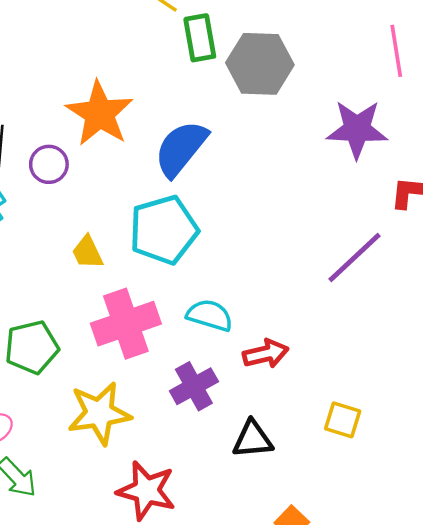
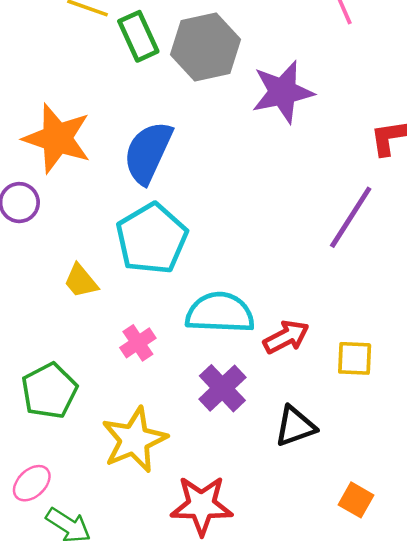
purple star: (357, 129) -> (283, 92), moved
cyan semicircle: (210, 315) -> (220, 313), size x1.4
pink cross: (126, 324) -> (138, 343), size x0.5
yellow square: (343, 420) -> (355, 358), moved

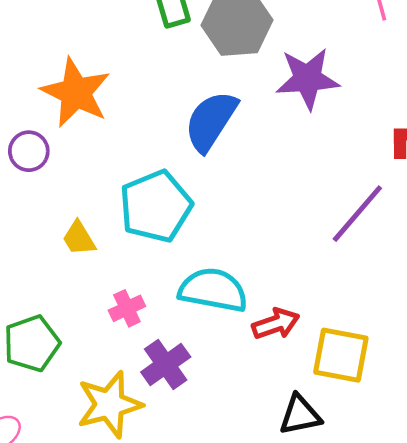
blue semicircle: (148, 152) -> (211, 121), moved
yellow square: (355, 358) -> (341, 355), size x1.5
purple cross: (222, 388) -> (166, 365), moved
black triangle: (295, 426) -> (300, 415), moved

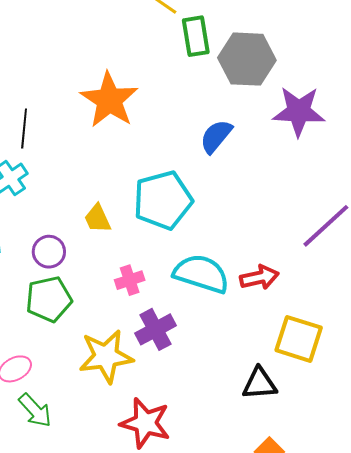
blue semicircle: (211, 121) -> (216, 136), size x0.7
purple circle: (29, 151) -> (49, 252), moved
red arrow: (276, 324) -> (259, 277), moved

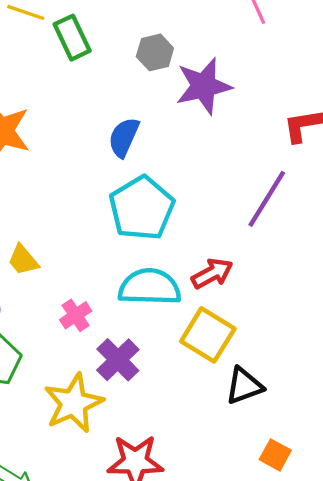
gray hexagon: (247, 59) -> (155, 52), moved, size x0.6
cyan pentagon: (163, 200) -> (142, 208), moved
yellow square: (299, 339) -> (208, 335), moved, turned 30

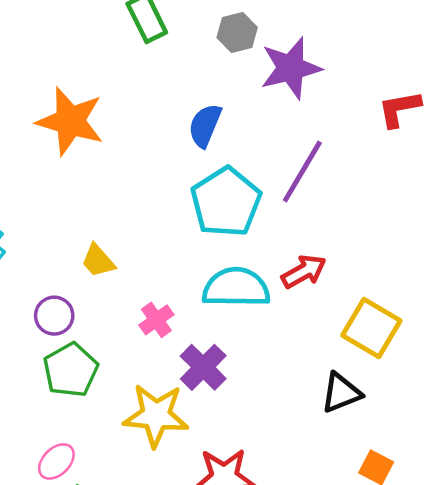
purple line: (267, 199) -> (302, 171), moved
yellow square: (208, 335) -> (371, 328), moved
yellow star: (74, 403) -> (156, 415), turned 30

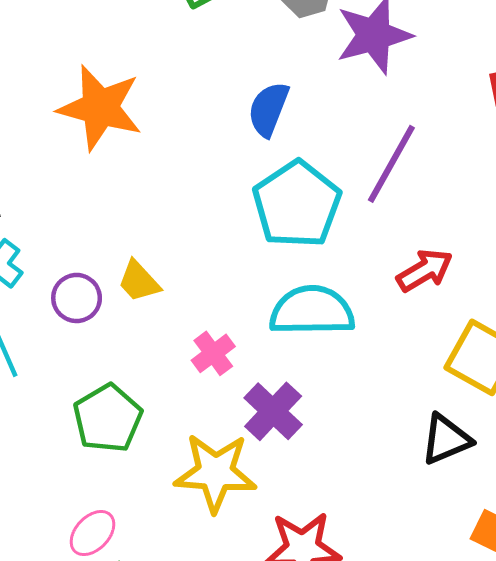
red arrow: (304, 272) -> (425, 270), moved
purple circle: (54, 316) -> (77, 298), moved

